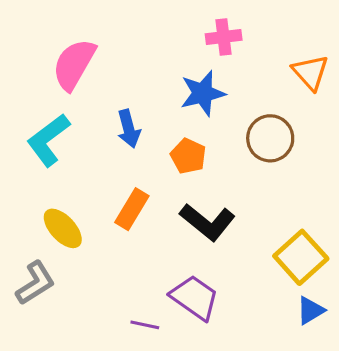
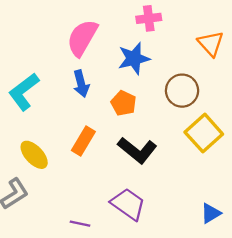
pink semicircle: (74, 64) -> (82, 38), moved
yellow square: (301, 257) -> (204, 133), moved
purple line: (145, 325) -> (80, 224), moved

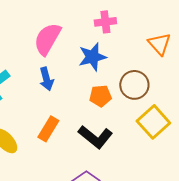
orange pentagon: (124, 103) -> (100, 96), moved, turned -30

